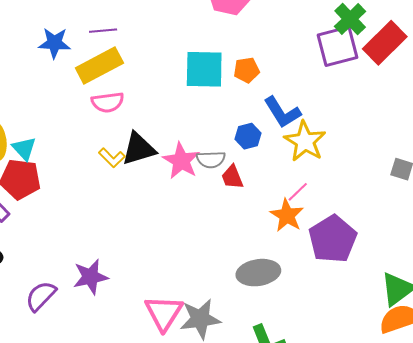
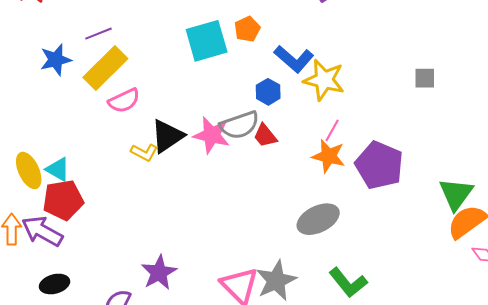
gray semicircle: (211, 159) -> (239, 125), size x1.4

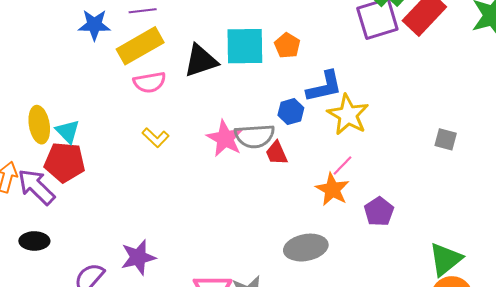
orange pentagon: (247, 29) -> (287, 46), turned -30
blue L-shape: (294, 59) -> (324, 87), turned -69
black triangle: (167, 136) -> (201, 61), moved
purple pentagon: (379, 165) -> (379, 212), size x0.6

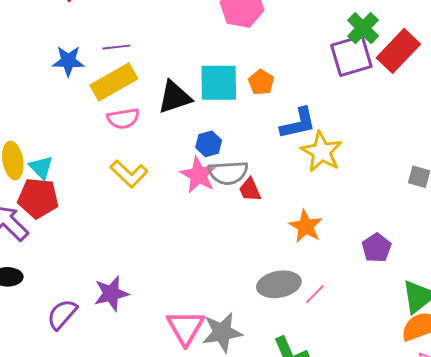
blue hexagon: (291, 112) -> (209, 144), moved
yellow L-shape: (156, 138) -> (129, 174), size x1.4
pink line: (343, 166) -> (315, 294), moved
purple pentagon: (379, 212) -> (377, 248), moved

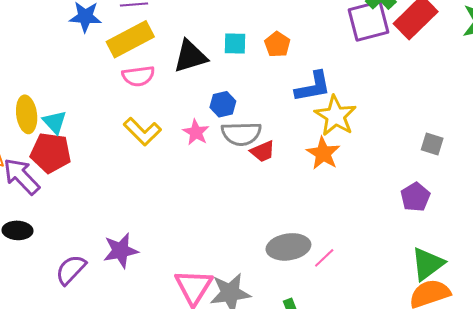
cyan square: (219, 83) -> (235, 43), size x0.6
pink star: (198, 175) -> (196, 132), moved, size x0.7
red trapezoid: (250, 190) -> (263, 151), turned -92
orange star: (306, 226) -> (323, 153), moved
purple pentagon: (377, 248) -> (415, 197), moved

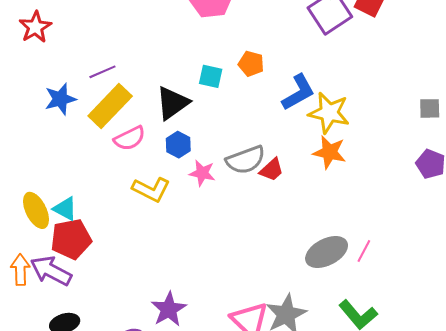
cyan square: (235, 43) -> (211, 76), turned 30
blue hexagon: (223, 104) -> (178, 145), moved

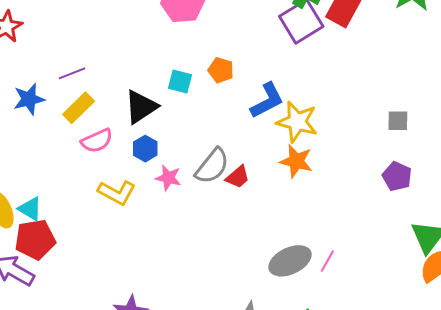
yellow rectangle: (110, 106) -> (79, 108), size x0.7
gray semicircle: (246, 160) -> (212, 166), turned -33

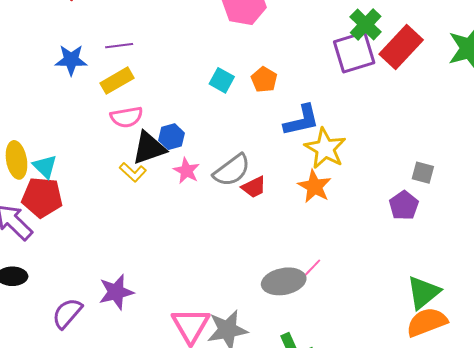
black triangle: (141, 107) -> (149, 148), moved
purple pentagon: (397, 176) -> (404, 205), moved
yellow L-shape: (117, 193) -> (133, 172), size x0.7
pink line: (327, 261) -> (311, 269), moved

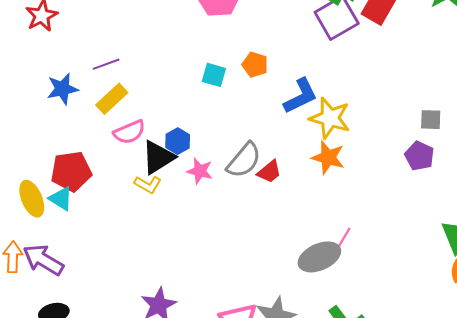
red pentagon: (42, 197) -> (71, 171), moved

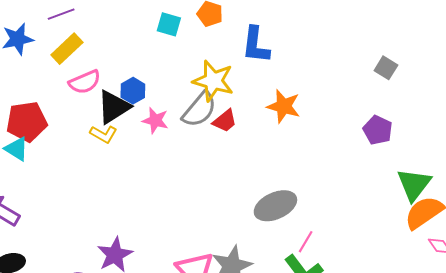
blue L-shape: (301, 96) -> (256, 45), turned 123
yellow star: (330, 118) -> (213, 81), moved
gray square: (431, 120) -> (386, 68), turned 30
purple pentagon: (419, 156) -> (378, 130), moved
pink line: (344, 238) -> (306, 242), moved

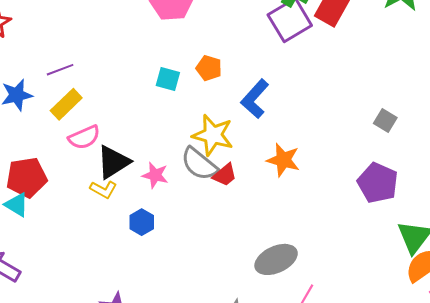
blue L-shape: (256, 45) -> (255, 99), turned 36
blue hexagon: (133, 91) -> (142, 222), moved
gray semicircle: (199, 110) -> (199, 164), turned 90
purple pentagon: (378, 130) -> (378, 183), size x1.4

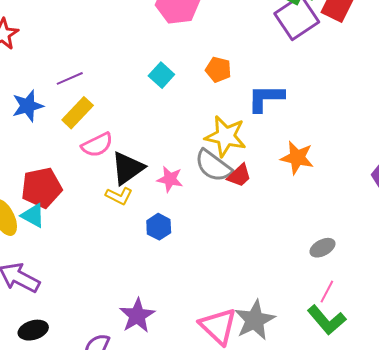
cyan square: (168, 79) -> (161, 75), moved, turned 30
blue L-shape: (255, 99) -> (266, 98), turned 51
gray ellipse: (276, 259) -> (322, 248), moved, size x0.6

